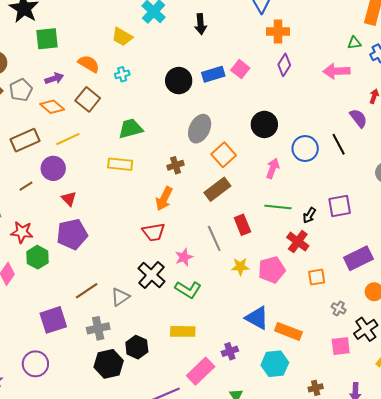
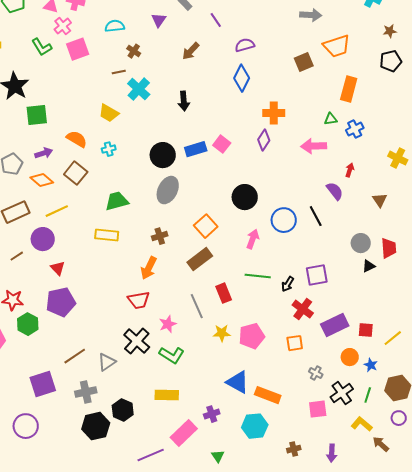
orange cross: (278, 31) -> (274, 113), moved
gray ellipse: (200, 129) -> (168, 190), moved
red cross: (298, 242) -> (303, 309), moved

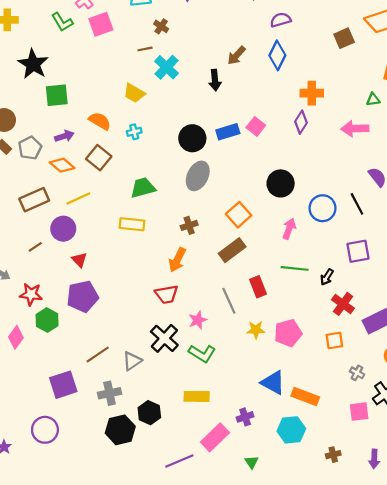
brown arrow: (191, 51) -> (236, 55), moved
purple square: (317, 275) -> (358, 251), moved

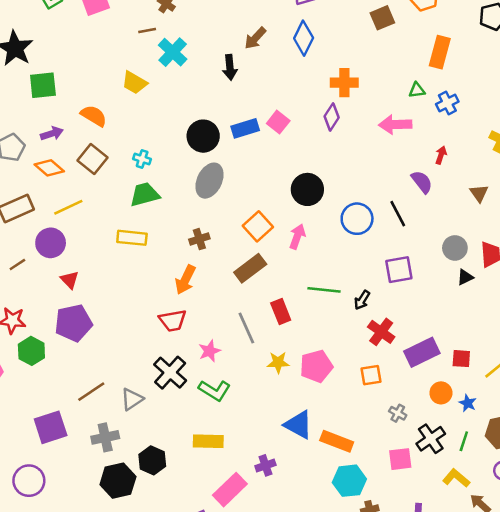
cyan cross: (134, 132) -> (142, 159), moved, turned 32
pink arrow: (289, 229) -> (297, 237), moved
cyan hexagon: (291, 430) -> (349, 481), moved

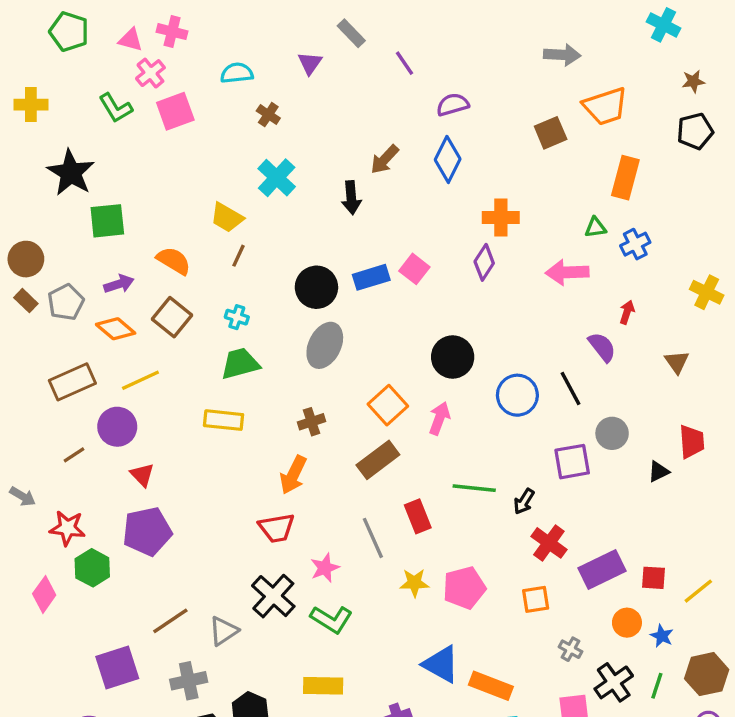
brown line: (147, 30) -> (238, 256), moved, turned -54
gray circle: (455, 248) -> (612, 433), moved

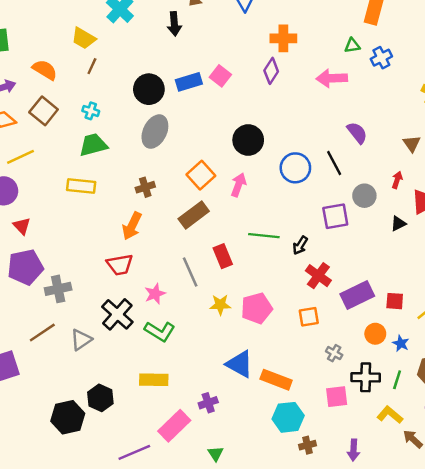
red arrow: (627, 312) -> (397, 180), moved
gray cross: (189, 681) -> (58, 289), moved
black cross: (614, 682) -> (366, 377), turned 36

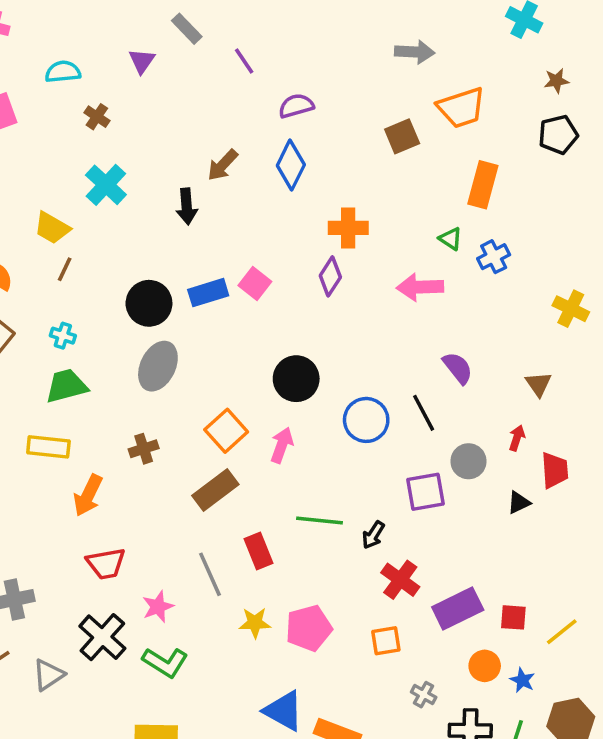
green triangle: (352, 46) -> (451, 239), turned 42
orange arrow: (132, 226) -> (88, 495), moved

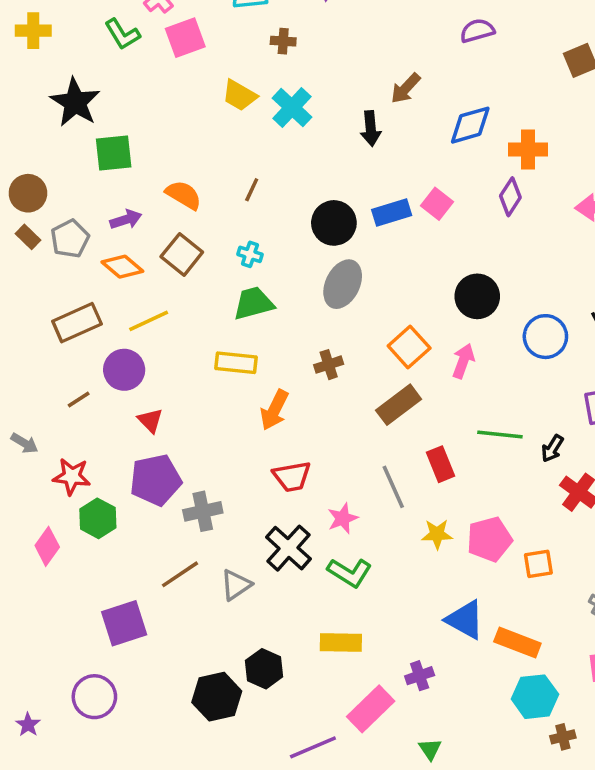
brown cross: (97, 117) -> (283, 41), turned -30
blue diamond: (291, 165) -> (470, 125), moved, turned 48
yellow trapezoid: (52, 228) -> (239, 95), moved
orange square: (386, 641) -> (538, 564), moved

